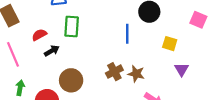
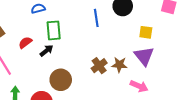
blue line: (127, 34) -> (96, 18), moved
black arrow: (52, 51) -> (46, 51), moved
purple triangle: (182, 69) -> (144, 56), moved, size x1.5

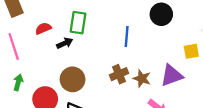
blue line: (96, 18) -> (127, 36), moved
yellow square: (146, 32) -> (191, 51), moved, turned -32
purple triangle: (144, 56) -> (172, 76), turned 35

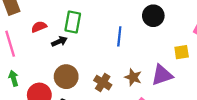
brown cross: (119, 74) -> (103, 83), moved, turned -36
green arrow: (18, 82) -> (14, 78), turned -32

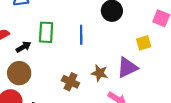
green rectangle: (73, 22) -> (46, 32), moved
brown circle: (66, 77) -> (19, 73), moved

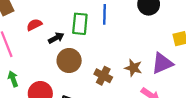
blue line: (81, 35) -> (105, 14), moved
brown circle: (19, 73) -> (69, 61), moved

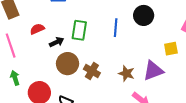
blue line: (105, 14) -> (116, 28), moved
brown cross: (103, 76) -> (92, 71), moved

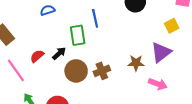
blue line: (116, 28) -> (95, 18), moved
red semicircle: (37, 29) -> (37, 56), moved
brown cross: (92, 71) -> (102, 71), turned -35

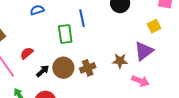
black arrow: (59, 53) -> (43, 71), moved

